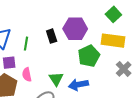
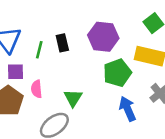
black rectangle: (52, 36) -> (62, 43), moved
blue arrow: (78, 85) -> (127, 109), moved, turned 72

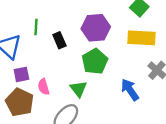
green line: (39, 50) -> (36, 27), moved
green pentagon: (117, 73) -> (95, 61), moved

